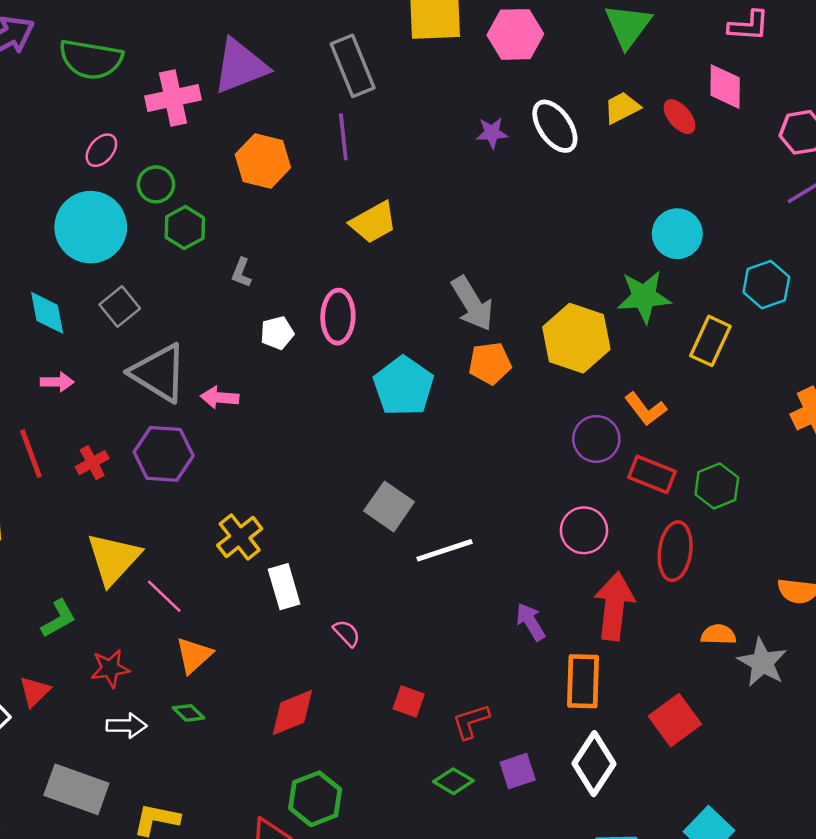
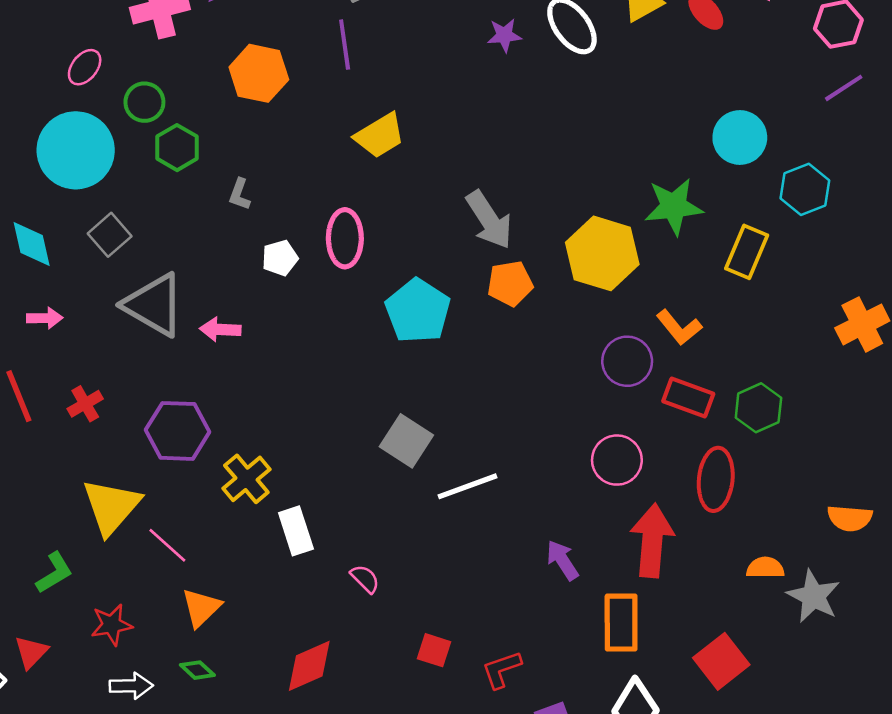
cyan circle: (677, 234) -> (740, 137), moved
purple hexagon: (164, 454) -> (178, 431), moved

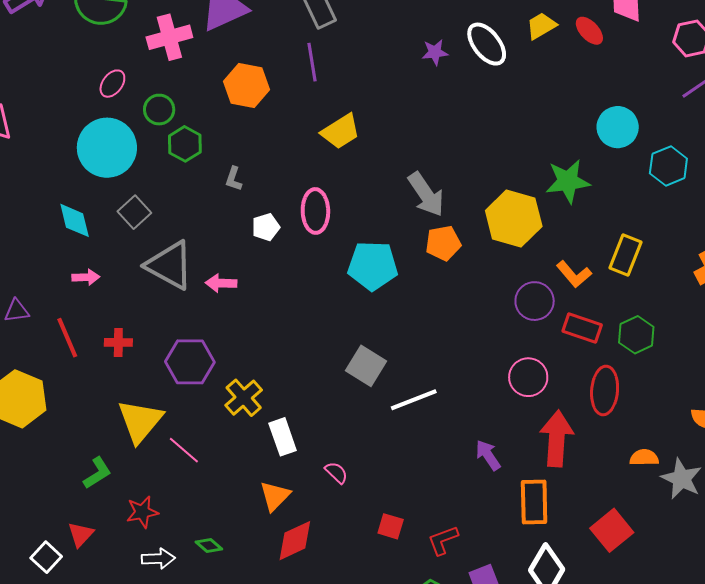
yellow rectangle: (747, 252) -> (625, 255), moved
cyan pentagon: (418, 311) -> (373, 266), turned -30
red cross: (85, 404) -> (118, 342), turned 32
orange triangle: (201, 608) -> (275, 496), moved

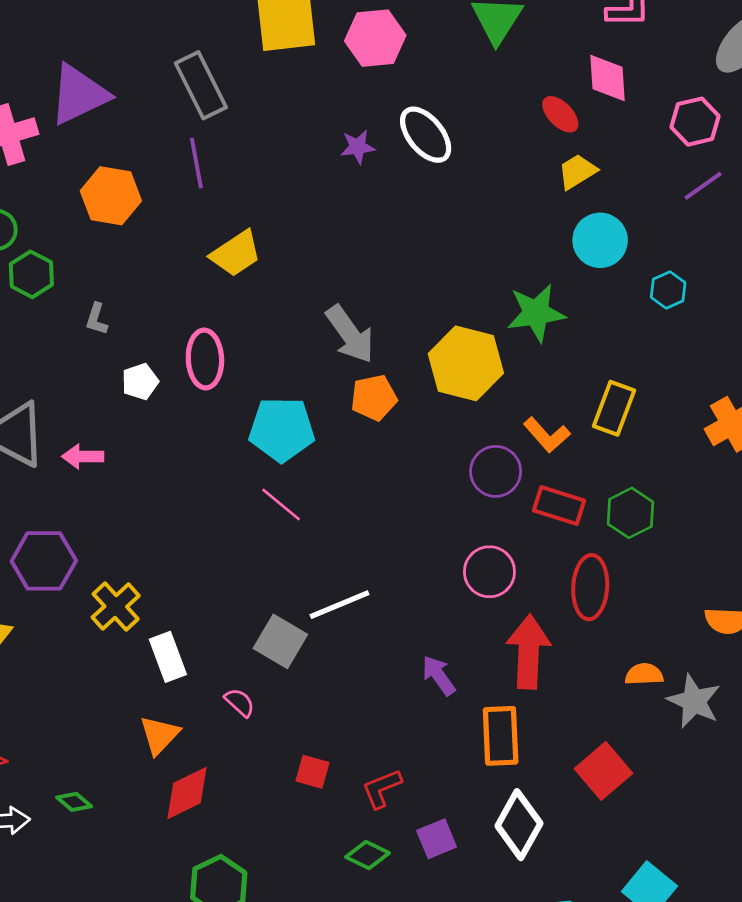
yellow trapezoid: (541, 26) -> (577, 172), moved
cyan hexagon: (668, 166) -> (668, 290), size x0.7
gray square: (366, 366) -> (280, 641), moved
pink line: (184, 450) -> (281, 504), moved

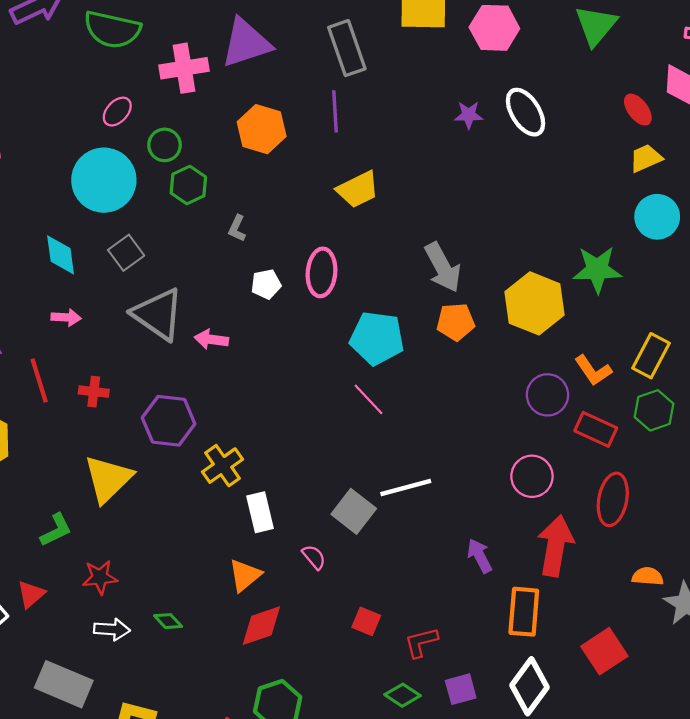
green hexagon: (630, 513) -> (654, 410), moved

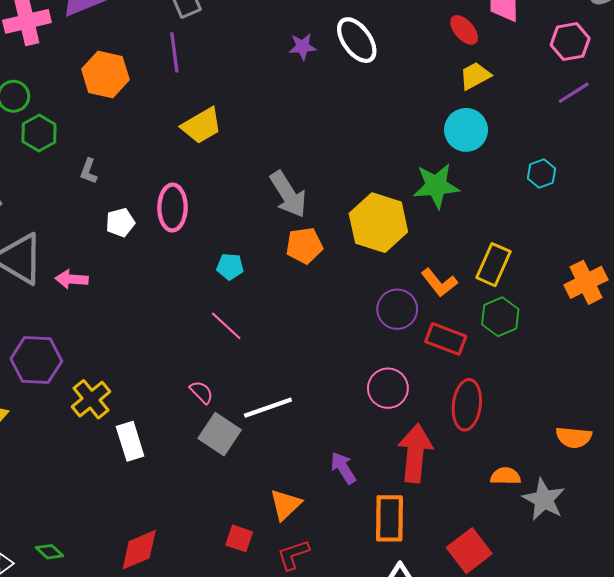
cyan circle: (657, 217) -> (466, 130), moved
cyan pentagon: (377, 338) -> (230, 267), size x0.5
pink semicircle: (314, 557) -> (201, 392), moved
orange triangle: (245, 575) -> (285, 505), moved

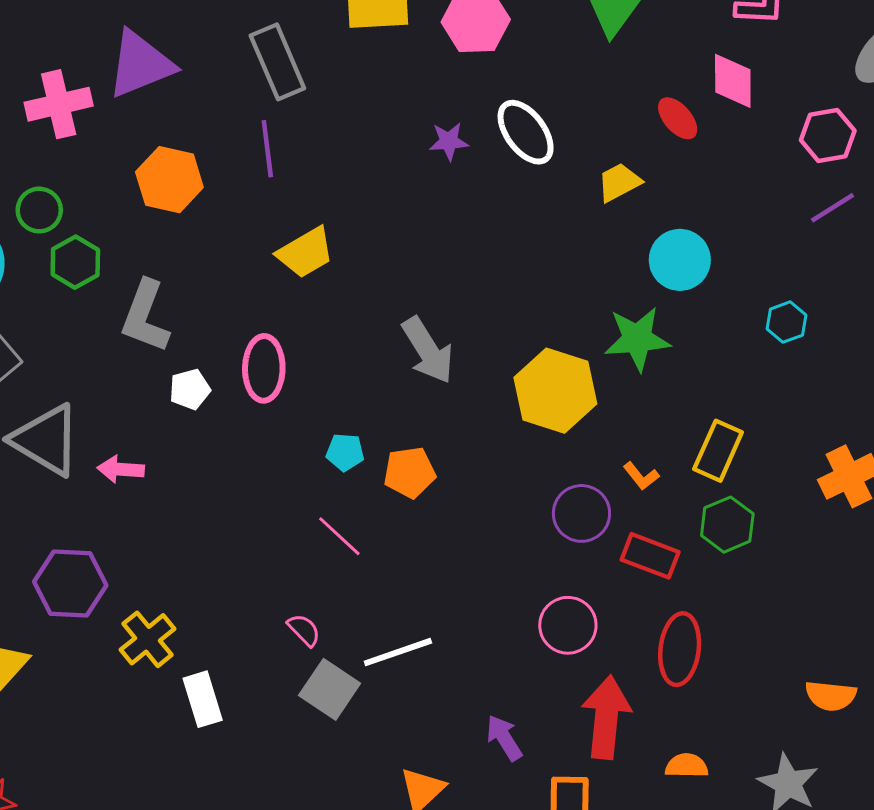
yellow trapezoid: (475, 76) -> (619, 182), moved
gray L-shape: (89, 171) -> (145, 316), size x2.0
orange pentagon: (304, 246) -> (410, 472), moved
orange L-shape: (439, 283) -> (641, 476), size x0.7
orange semicircle: (506, 476) -> (687, 766), moved

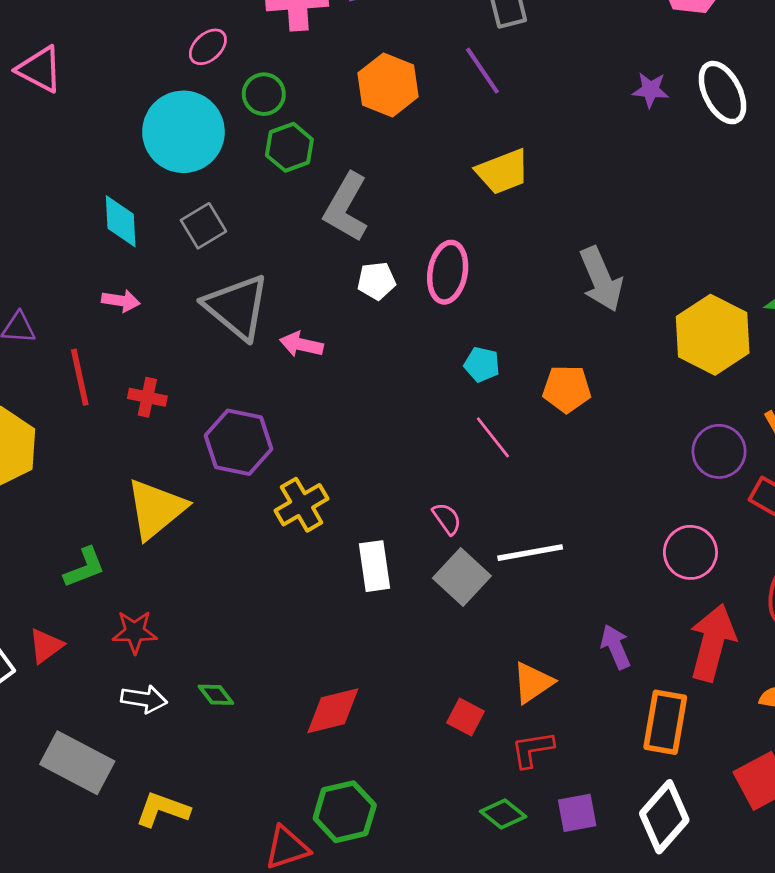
purple line: (267, 149) -> (482, 71), turned -36
cyan pentagon: (345, 452) -> (482, 364), moved
white rectangle: (203, 699) -> (375, 566), moved

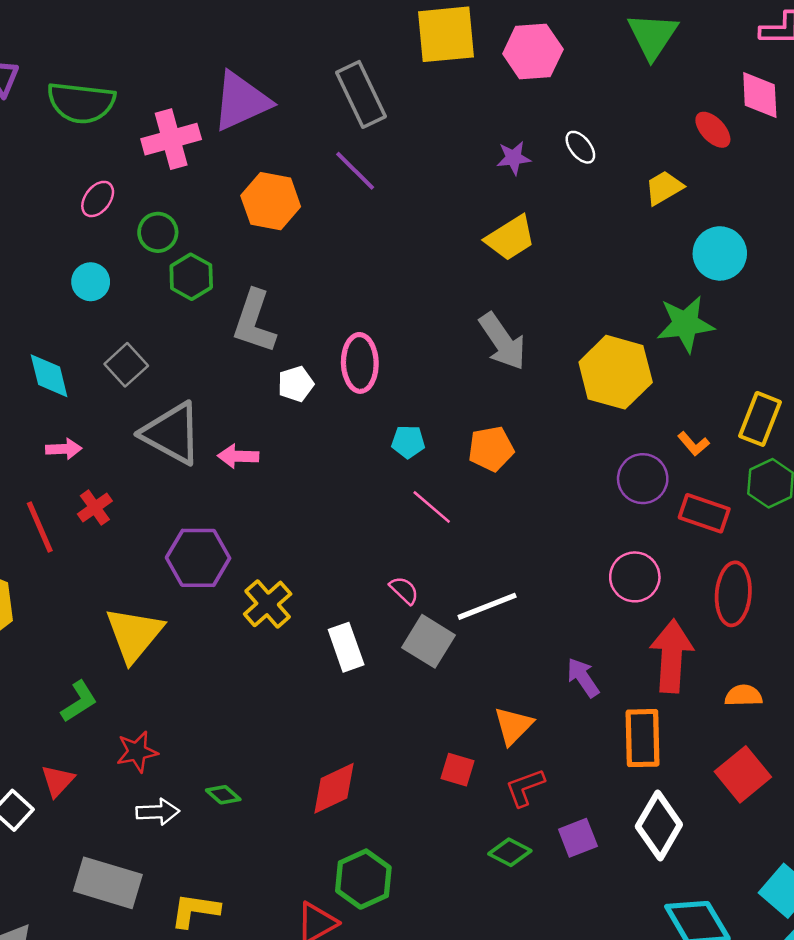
white ellipse: (722, 93) -> (580, 147), size x0.6
cyan circle: (183, 132) -> (91, 282), size x0.5
yellow trapezoid: (503, 172) -> (510, 238), moved
red cross: (147, 397) -> (95, 508), moved, turned -36

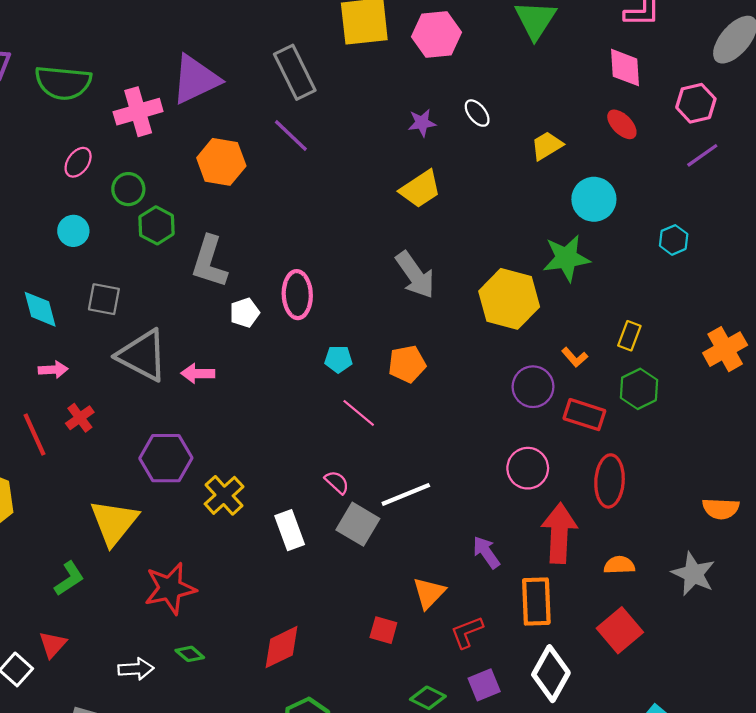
red ellipse: (713, 130) -> (622, 124), moved
gray square: (126, 365) -> (104, 299), turned -36
yellow rectangle: (760, 419) -> (629, 336), size x0.7
red star: (137, 752) -> (170, 588), moved, size x1.5
red L-shape: (525, 787) -> (467, 632), moved

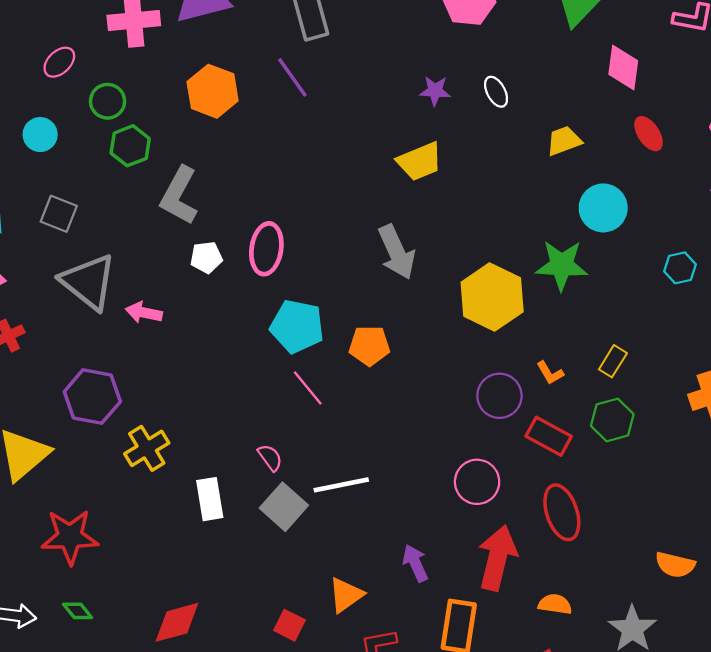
pink diamond: (625, 68) -> (623, 67), moved
cyan pentagon: (338, 359) -> (297, 326), size x1.8
red ellipse: (610, 481) -> (562, 512), turned -33

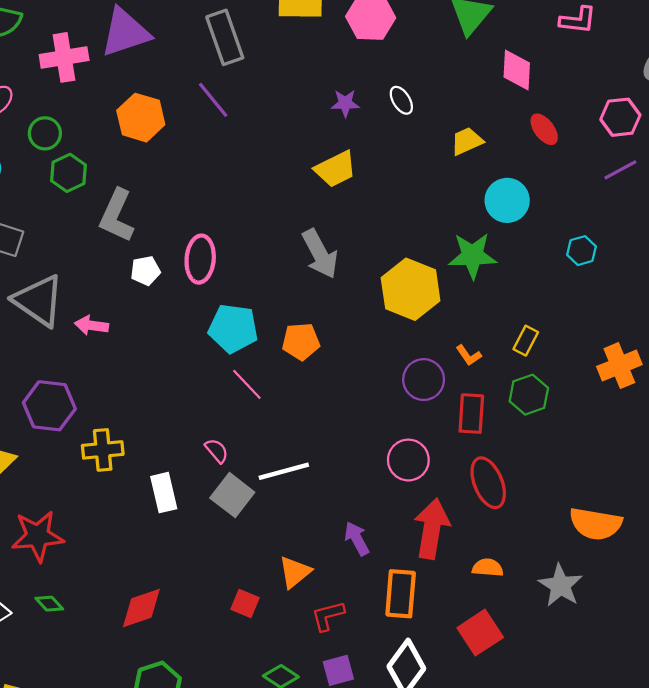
red rectangle: (549, 436) -> (471, 414), turned 69
yellow cross: (147, 448) -> (103, 450), turned 30
orange semicircle: (675, 565) -> (596, 524), size x1.4

